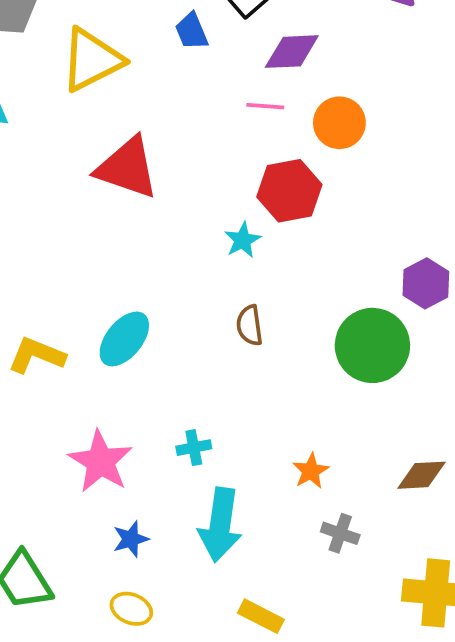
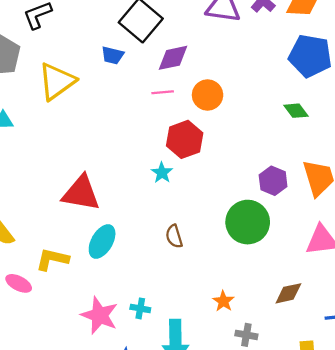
blue trapezoid: (192, 31) -> (113, 55), turned -45
red triangle: (127, 168) -> (81, 193), moved
brown semicircle: (250, 325) -> (174, 236), moved
cyan cross: (194, 448) -> (140, 308), moved, turned 30

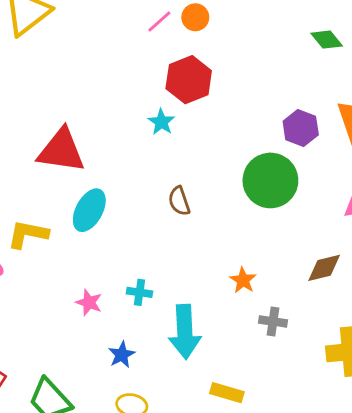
pink line: (163, 92) -> (159, 21), turned -35
orange circle: (208, 95) -> (195, 17), moved, size x0.7
pink star: (100, 315) -> (89, 303), size x0.6

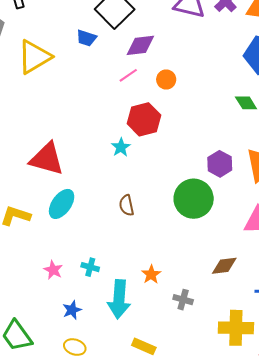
orange circle: (195, 17) -> (166, 80), moved
orange star: (243, 280) -> (151, 274), moved

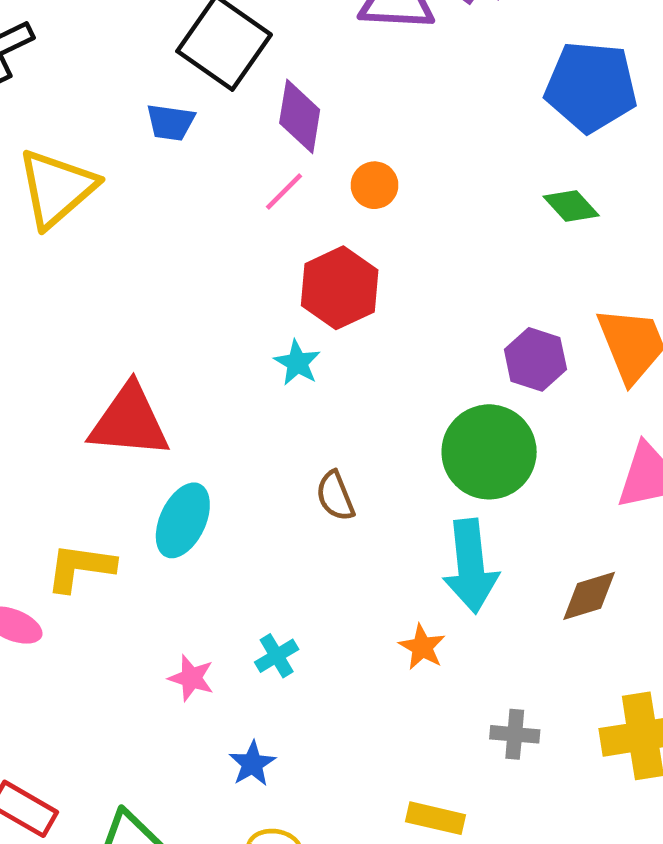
purple diamond: (140, 45) -> (300, 116), turned -64
cyan cross: (90, 267) -> (277, 656), turned -36
cyan arrow: (119, 299) -> (471, 566), moved
gray cross: (183, 300) -> (515, 734), moved

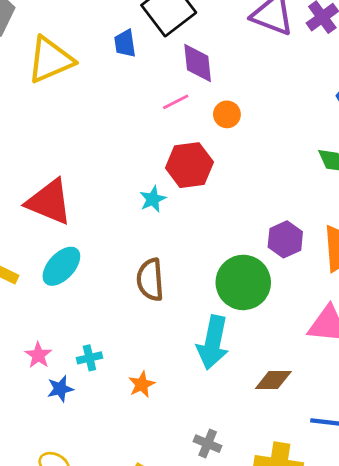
purple diamond: (300, 116) -> (198, 63), turned -33
blue trapezoid: (171, 122) -> (125, 43), turned 56
brown semicircle: (335, 496) -> (150, 280), size x1.4
orange star: (422, 647) -> (142, 384), moved
blue star: (252, 764) -> (60, 389), moved

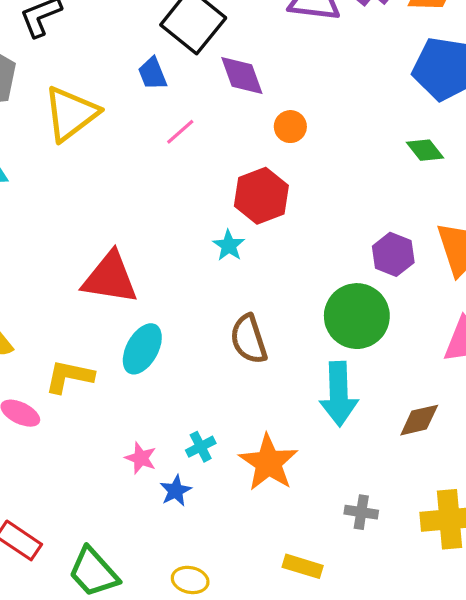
pink line: (176, 102) -> (180, 132), moved
orange star: (142, 384) -> (268, 463), size x1.8

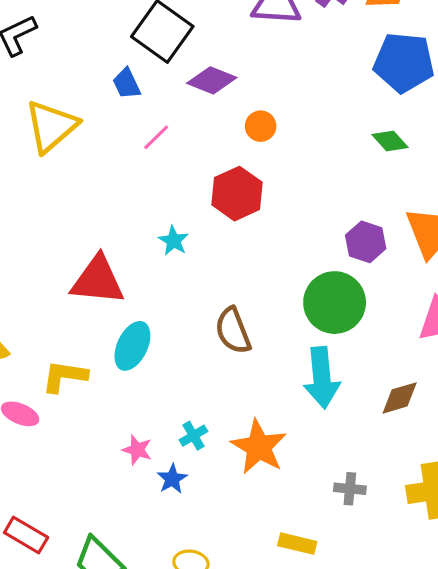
purple diamond: (242, 76) -> (212, 80), turned -45
cyan star: (229, 245) -> (173, 241), moved

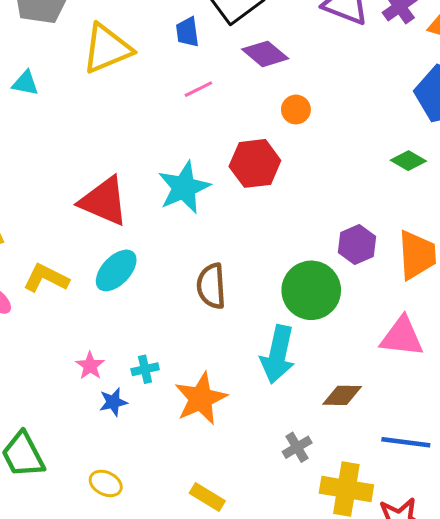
green diamond: (390, 141) -> (408, 161), turned -36
cyan star: (173, 241) -> (184, 187), size x1.8
gray cross: (350, 489) -> (297, 447), moved, turned 36

